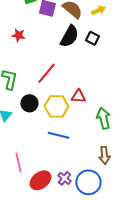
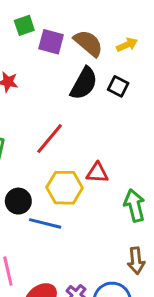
black circle: (29, 103) -> (18, 201), moved
blue line: (58, 135) -> (45, 223), moved

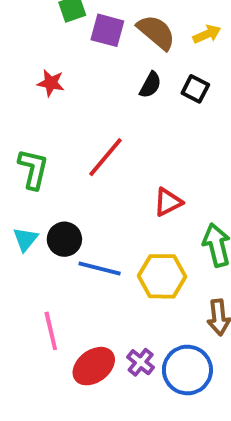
black semicircle: (84, 83) -> (150, 85), size x0.6
red triangle: (97, 173) -> (168, 202), turned -30
yellow hexagon: (65, 188) -> (162, 276), moved

